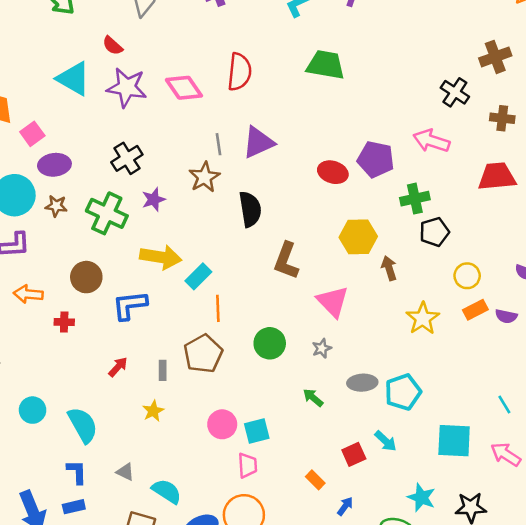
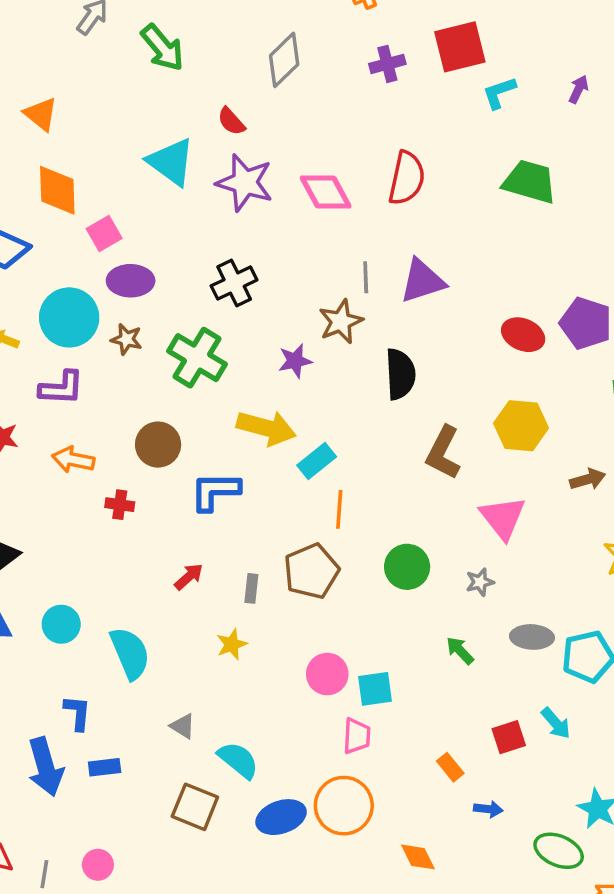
purple star: (154, 199) -> (295, 361), moved
yellow hexagon: (358, 237) -> (521, 426), moved
brown arrow: (389, 268) -> (588, 479), turned 85
blue L-shape: (77, 472) -> (77, 713), moved
blue arrow: (345, 506) -> (488, 809), turned 54

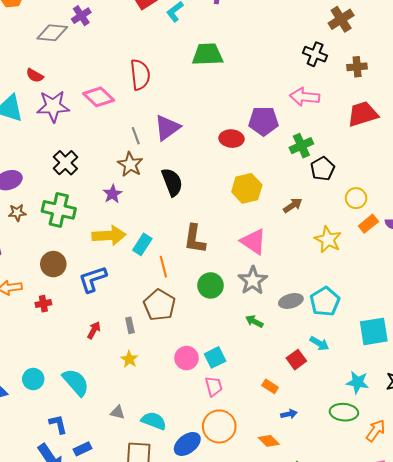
gray diamond: (284, 60) -> (52, 33), turned 68
purple cross: (387, 64) -> (81, 16), moved
brown L-shape: (443, 453) -> (195, 239), moved
gray star: (480, 582) -> (253, 281), size x1.8
blue arrow: (488, 809) -> (289, 414), moved

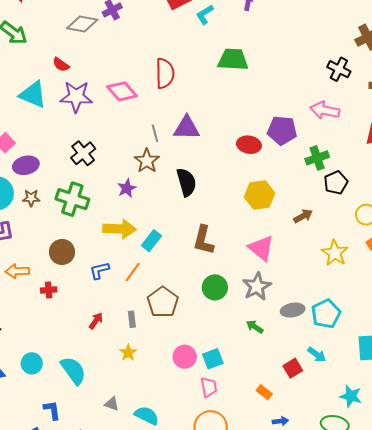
purple triangle: (167, 128) -> (187, 128), turned 32
orange line: (163, 267) -> (133, 272), moved, turned 45
blue L-shape: (93, 279) -> (99, 270), size x0.7

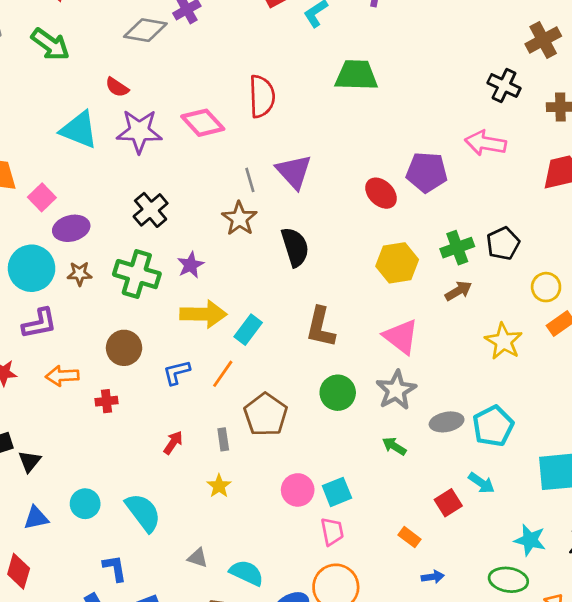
purple triangle: (187, 128) -> (294, 172), turned 48
red ellipse: (249, 145) -> (381, 193), turned 35
green cross: (317, 158) -> (457, 248), moved
purple star: (127, 188) -> (191, 265), moved

